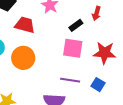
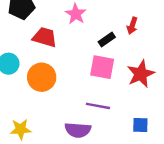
red star: (105, 53) -> (141, 74), turned -30
blue square: (98, 85) -> (140, 125), moved, turned -32

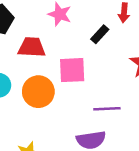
pink square: (102, 67) -> (72, 70), moved

